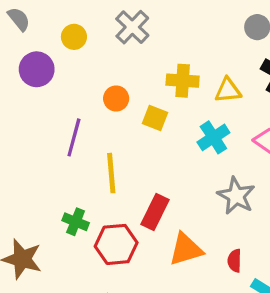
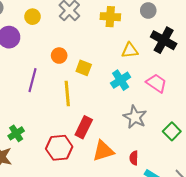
yellow cross: (183, 81) -> (110, 17), moved
yellow line: (111, 173) -> (67, 93), moved
green cross: (76, 222) -> (16, 133), moved, turned 35

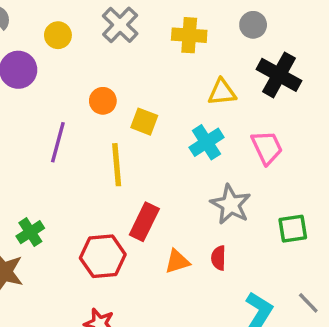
pink trapezoid: (156, 83) -> (267, 147), turned 30
green square: (172, 131) -> (293, 229), turned 36
orange triangle: (103, 151) -> (177, 261), size x0.7
red semicircle: (134, 158) -> (219, 258), moved

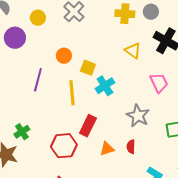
yellow cross: (189, 35) -> (125, 14), moved
yellow triangle: (222, 92) -> (133, 51), turned 42
cyan cross: (206, 142) -> (105, 86), moved

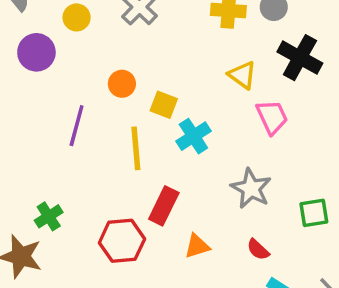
pink trapezoid: (159, 83) -> (272, 117), moved
red semicircle: (131, 147) -> (258, 250), moved, turned -48

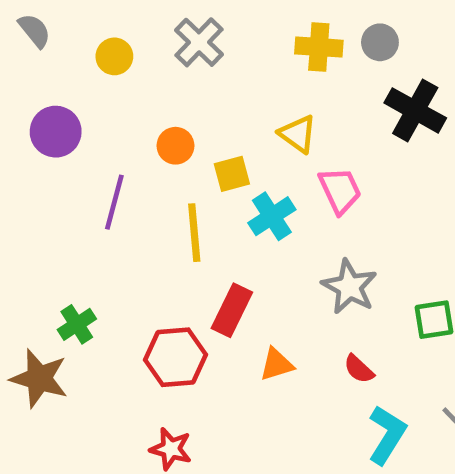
purple circle: (36, 52) -> (56, 132), moved
yellow triangle: (242, 75) -> (298, 134), moved
yellow square: (164, 105) -> (232, 174), turned -36
pink trapezoid: (272, 117) -> (340, 190), moved

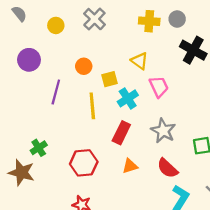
red rectangle: (232, 310) -> (121, 133), moved
red semicircle: (359, 369) -> (167, 168), size x1.5

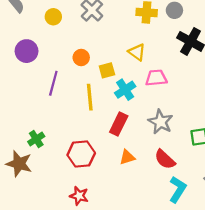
pink trapezoid: (159, 87) -> (156, 78), turned -70

